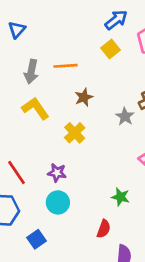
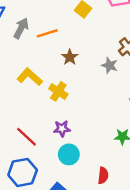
gray arrow: (31, 72) -> (21, 28), moved, turned -150
yellow cross: (75, 133) -> (58, 91), moved
red semicircle: (104, 229) -> (103, 176), moved

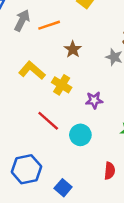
purple star: (62, 129) -> (94, 100), moved
red line: (26, 137) -> (48, 121), moved
cyan circle: (69, 154) -> (80, 135), moved

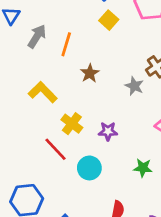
orange line: (49, 25) -> (66, 44), turned -60
yellow cross: (62, 85) -> (72, 124), moved

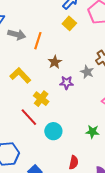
gray arrow: (37, 36) -> (17, 35), turned 72
purple star: (108, 131) -> (67, 83), moved

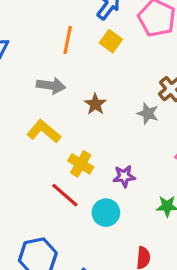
gray arrow: (17, 35) -> (51, 86), moved
orange line: (38, 41) -> (68, 40), moved
purple star: (67, 83) -> (124, 176), moved

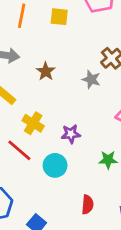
yellow square: (111, 41) -> (59, 17), turned -30

